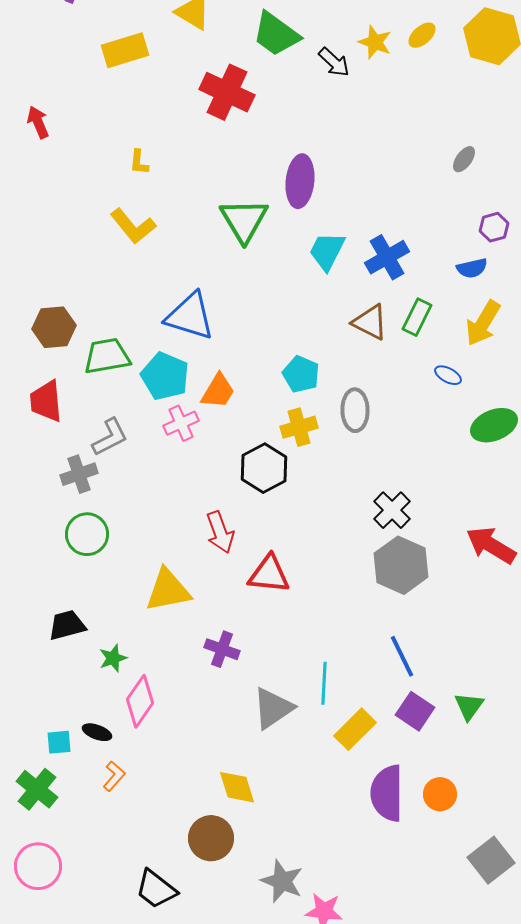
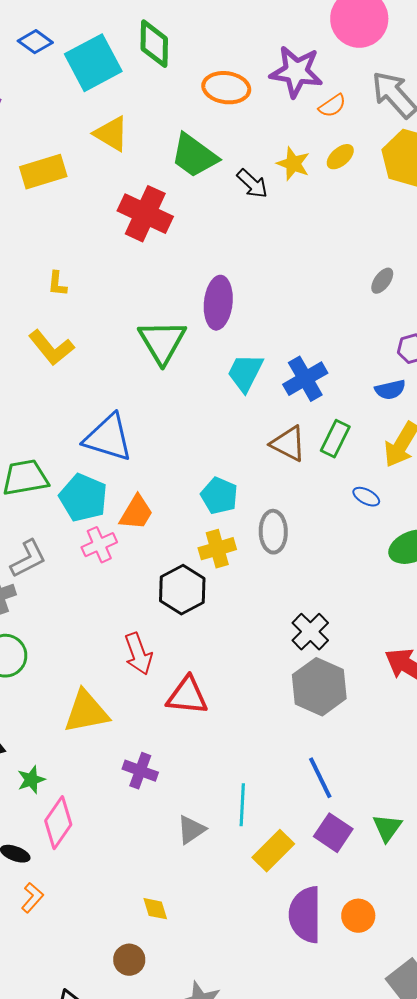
gray triangle: (273, 708) -> (191, 830), size x0.7
yellow diamond: (237, 787) -> (155, 909), size x0.7
brown circle: (211, 838) -> (129, 960), size x0.7

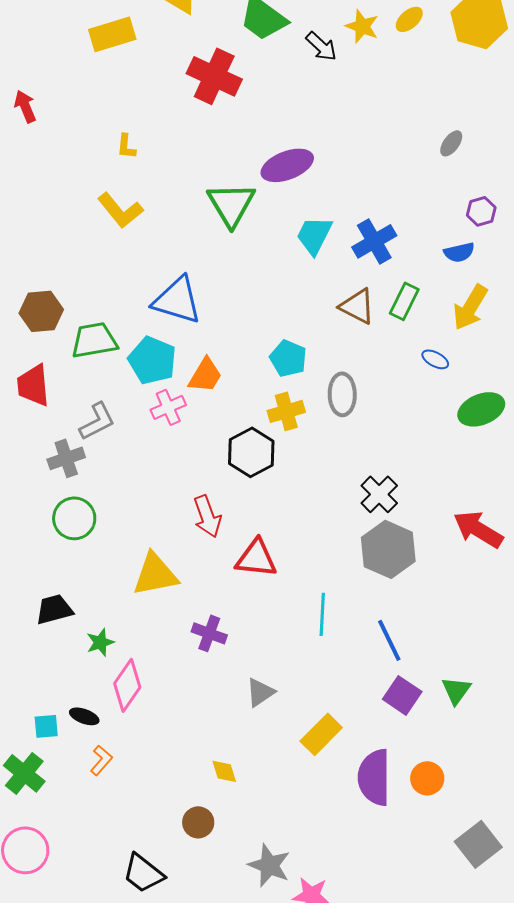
purple ellipse: (218, 303) -> (287, 165), turned 63
cyan line: (242, 805) -> (322, 614), moved
yellow rectangle: (273, 851) -> (321, 734), moved

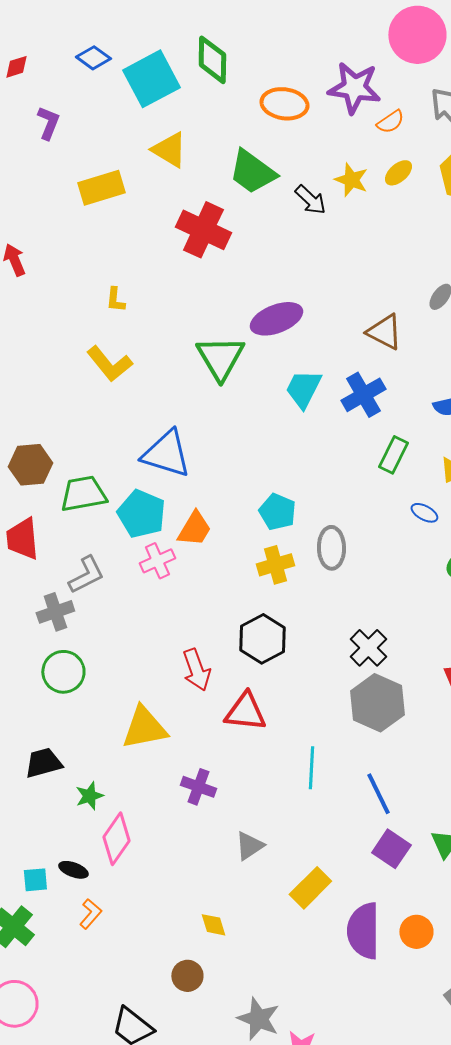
brown triangle: (357, 306) -> (384, 332), moved
black hexagon: (251, 452) -> (262, 639), moved

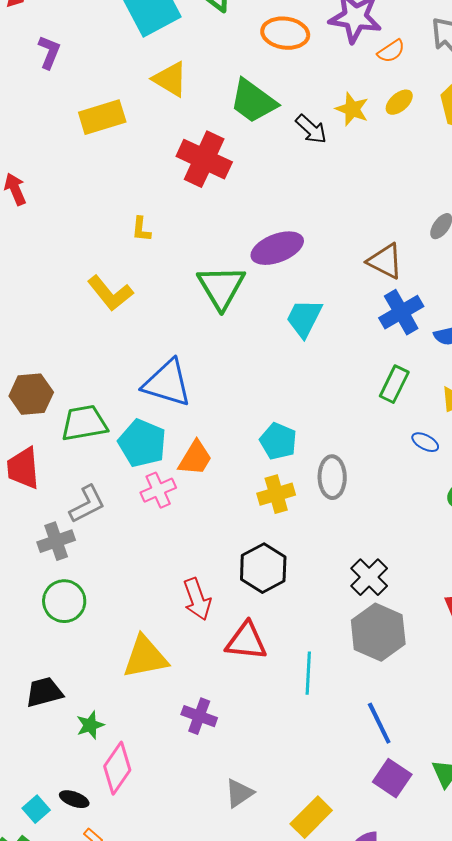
yellow L-shape: (115, 300) -> (141, 229), moved
blue cross: (363, 395) -> (401, 312), moved
cyan line: (311, 768) -> (308, 673), moved
gray triangle: (249, 846) -> (239, 793), moved
cyan square: (35, 880) -> (36, 809), turned -36

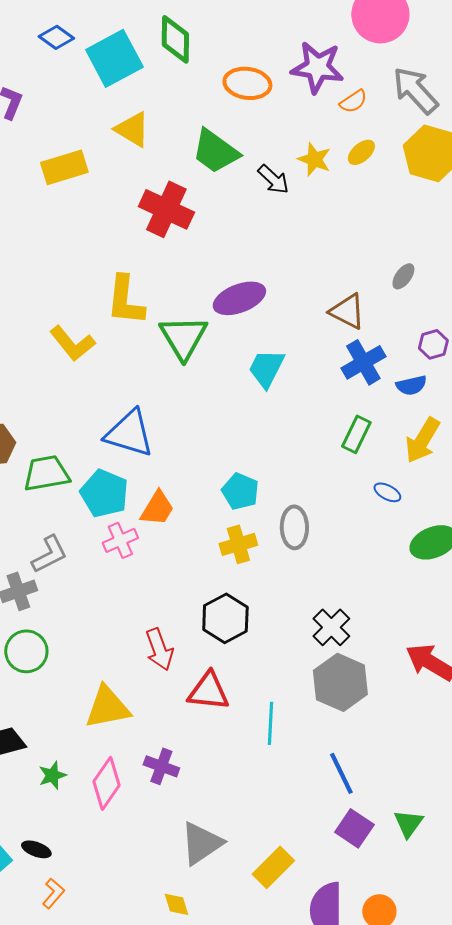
yellow L-shape: (141, 229) -> (125, 300), moved, size x2.0
pink diamond: (117, 768) -> (106, 783), moved
gray triangle: (239, 793) -> (201, 843), size x1.5

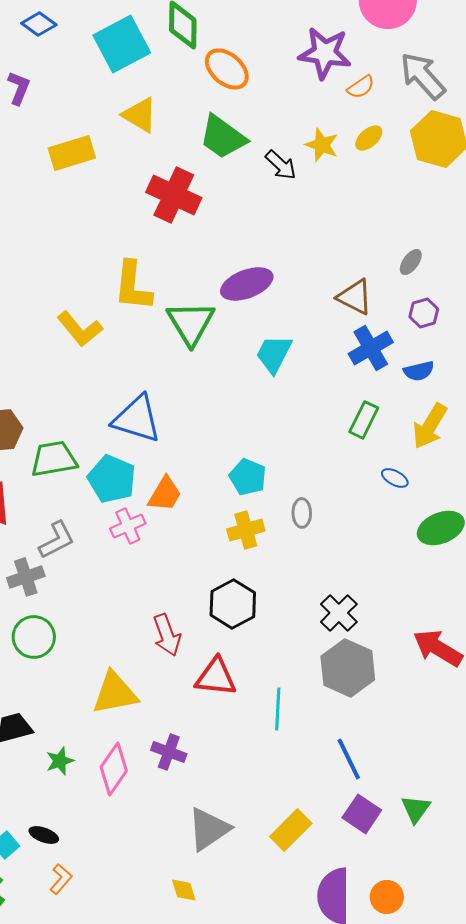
blue diamond: (56, 37) -> (39, 24), moved
orange ellipse: (247, 83) -> (227, 69), moved, turned 33
purple hexagon: (433, 344) -> (424, 313), moved
gray ellipse: (294, 527) -> (302, 513), size x0.7
yellow rectangle: (273, 867) -> (291, 830), moved

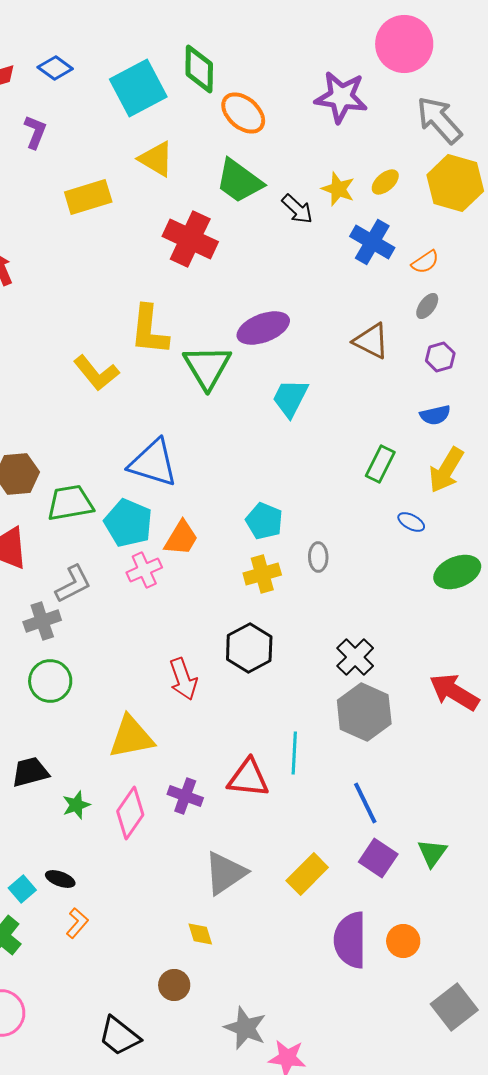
orange semicircle: (361, 87) -> (425, 262), moved
blue cross: (371, 348) -> (372, 242), moved, turned -30
red triangle: (216, 677) -> (248, 778), moved

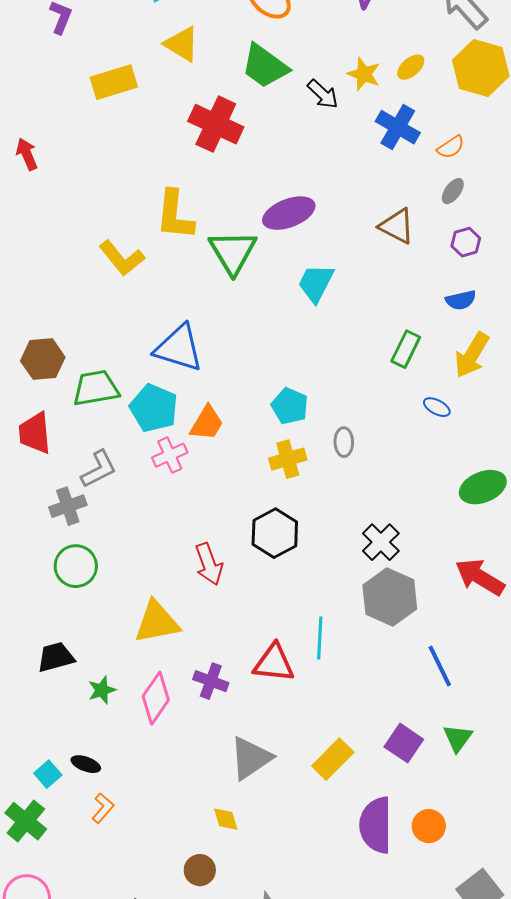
green ellipse: (457, 572) -> (483, 487), moved
blue line: (365, 803) -> (440, 666), moved

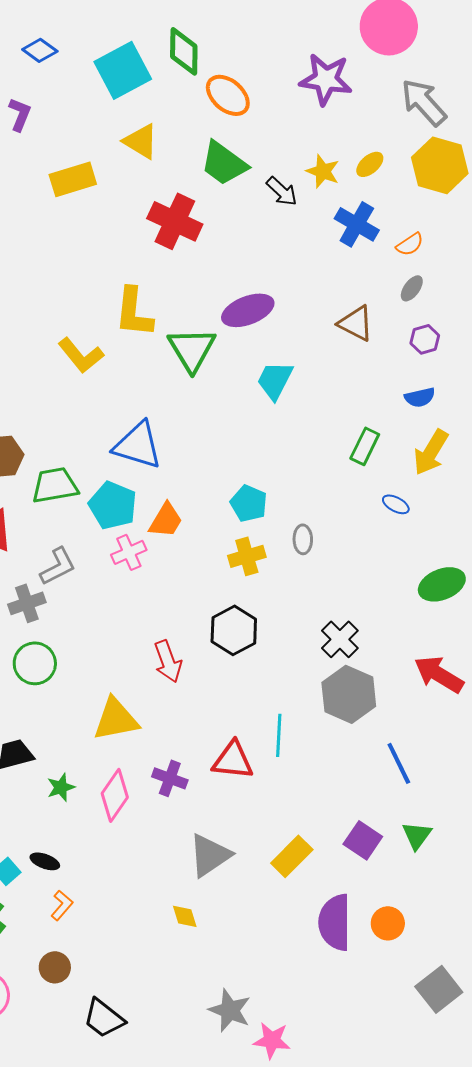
brown circle: (200, 870) -> (55, 967), moved

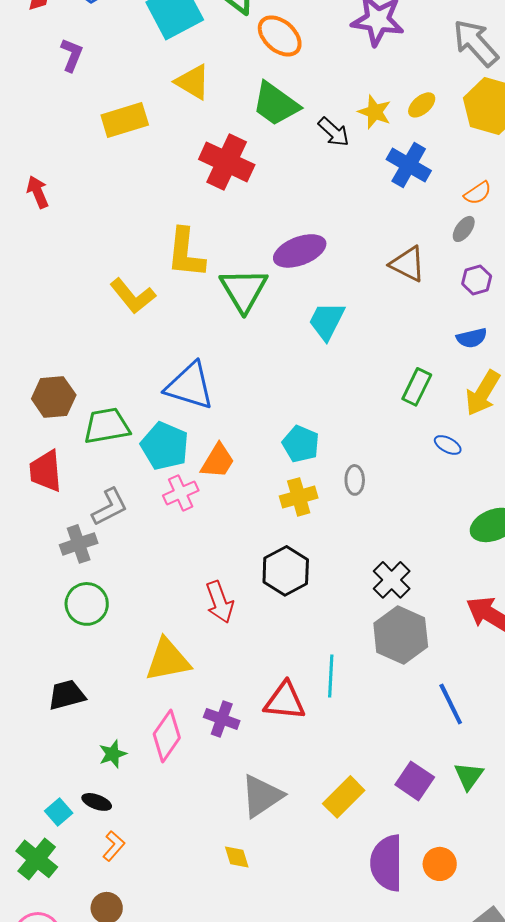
orange semicircle: (410, 244) -> (478, 193), moved
green star: (61, 787) -> (113, 754), moved

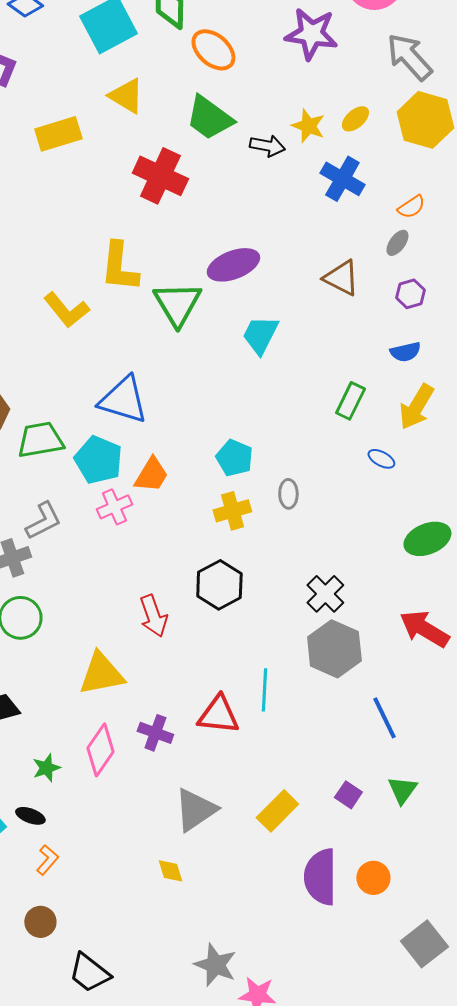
black arrow: (334, 132) -> (267, 146), turned -32
purple square: (415, 781) -> (348, 795), size x0.7

